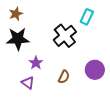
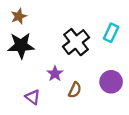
cyan rectangle: (87, 17) -> (111, 33), moved
purple star: (36, 63) -> (55, 74), moved

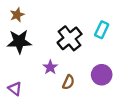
purple triangle: (33, 97) -> (15, 89), moved

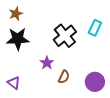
purple circle: (102, 75) -> (95, 82), moved

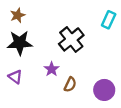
cyan rectangle: (95, 28) -> (109, 20), moved
purple triangle: (14, 83) -> (15, 77), moved

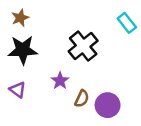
cyan rectangle: (109, 20) -> (127, 23), turned -63
purple circle: (104, 90) -> (108, 105), moved

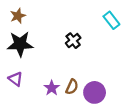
black cross: (83, 46) -> (73, 41), size x0.6
purple star: (60, 81) -> (52, 88), moved

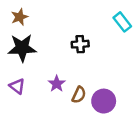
black cross: (73, 41) -> (80, 44), turned 35
purple star: (52, 88) -> (57, 84), moved

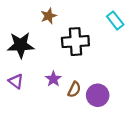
brown star: (20, 17) -> (49, 16), moved
black cross: (80, 44) -> (75, 42), size x1.6

